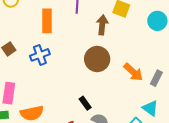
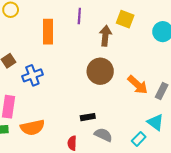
blue cross: (40, 55) -> (32, 75), moved
black rectangle: (85, 103) -> (88, 117), turned -64

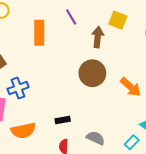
purple line: (79, 16) -> (71, 17), turned -35
blue cross: (32, 75) -> (18, 88), moved
black rectangle: (88, 117) -> (63, 120), moved

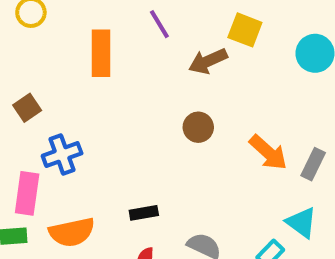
brown arrow: (98, 37) -> (208, 61), turned -120
brown circle: (92, 73) -> (198, 127), size x0.6

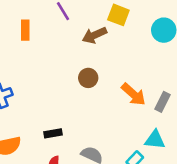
orange rectangle: (101, 53) -> (25, 30), size x0.7
cyan triangle: (301, 223) -> (155, 140), turned -30

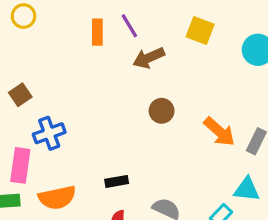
orange rectangle: (25, 30) -> (97, 32), moved
brown arrow: (94, 35) -> (149, 58), moved

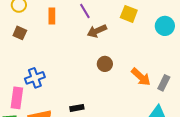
orange rectangle: (97, 32) -> (52, 16), moved
brown square: (20, 95) -> (20, 33), moved, turned -32

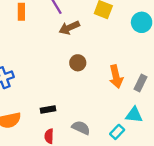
orange arrow: (141, 77) -> (116, 77), turned 35

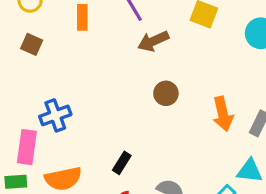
black rectangle: (48, 110) -> (122, 163), turned -48

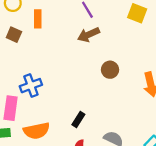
orange rectangle: (82, 17) -> (38, 19), moved
brown arrow: (153, 41) -> (89, 35), moved

